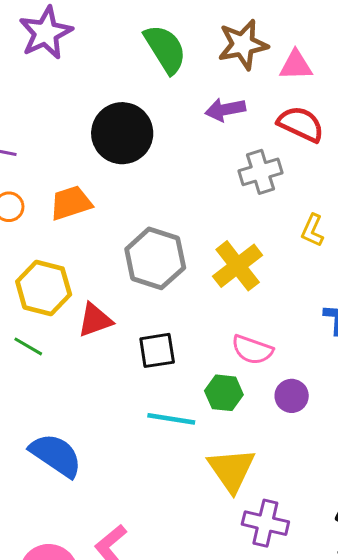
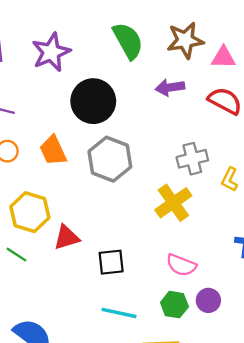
purple star: (46, 33) -> (51, 52), moved
gray cross: (261, 172) -> (192, 159), moved
orange trapezoid: (71, 203) -> (53, 151), turned -100
gray hexagon: (155, 258) -> (110, 159), moved
green hexagon: (224, 393) -> (174, 305), moved

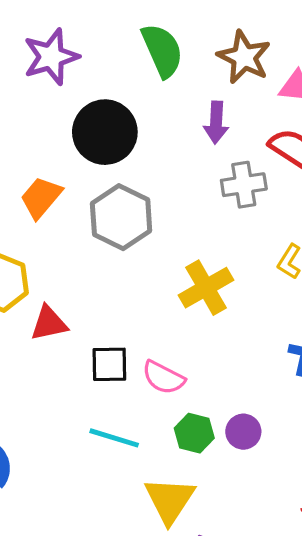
brown star: (185, 40) -> (244, 57), turned 30
purple arrow: (170, 87) -> (216, 122), turned -84
orange trapezoid: (53, 151) -> (41, 197), turned 60
gray cross: (192, 159) -> (244, 185), moved
pink semicircle: (181, 265) -> (163, 378), moved

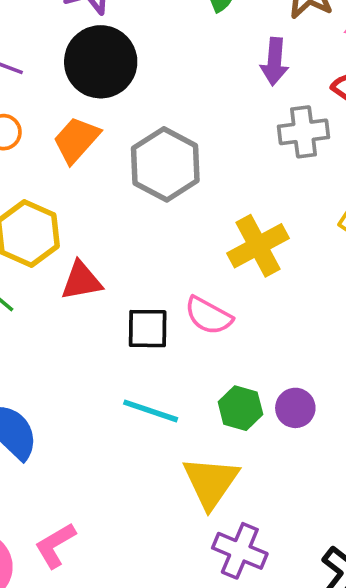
black circle: (105, 132) -> (101, 62), moved
pink semicircle: (163, 378) -> (208, 316), moved

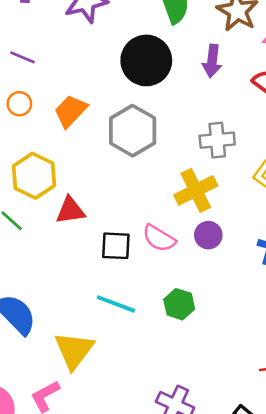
black circle: (101, 62) -> (146, 60), moved
gray cross: (304, 132) -> (217, 140), moved
purple circle: (295, 408) -> (208, 235), moved
yellow triangle: (211, 482) -> (74, 350), moved

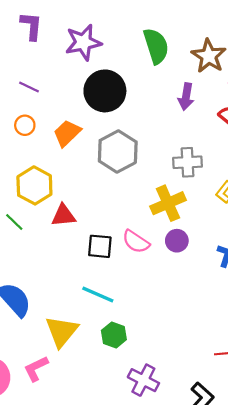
black circle: (146, 60) -> (105, 91), moved
green hexagon: (179, 304) -> (114, 335), moved

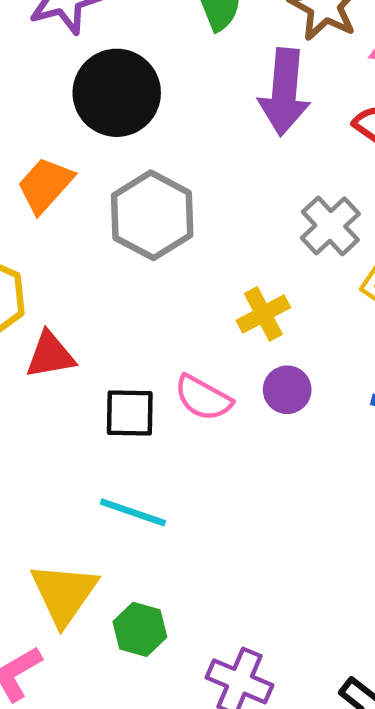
purple arrow: (186, 97) -> (284, 92), size x1.5
gray cross: (187, 162) -> (330, 226), moved, turned -36
yellow cross: (168, 203) -> (263, 314), size x0.7
green hexagon: (114, 335) -> (140, 629), moved

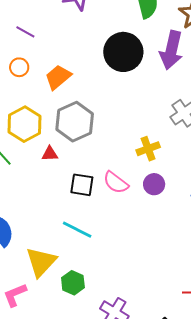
black circle: (117, 93) -> (123, 52), moved
gray hexagon: (152, 215) -> (75, 122), moved
red triangle: (50, 355) -> (50, 154), size x0.7

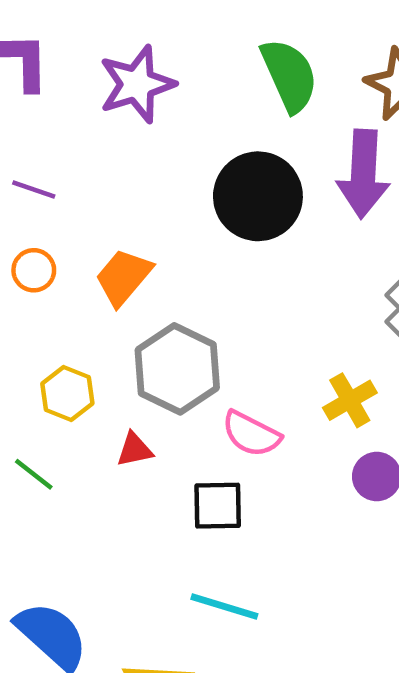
yellow hexagon: (24, 124) -> (67, 394), size x0.7
pink semicircle: (116, 183) -> (251, 434), moved

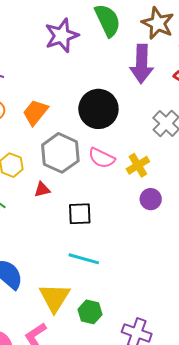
purple star: (137, 84) -> (62, 35), moved
black circle: (258, 196) -> (98, 109), moved
pink semicircle: (251, 434) -> (102, 158), moved

